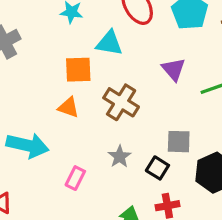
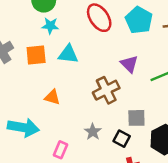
cyan triangle: (109, 43) -> (68, 54), moved
orange square: (78, 70) -> (36, 55), moved
brown cross: (121, 102) -> (106, 90), moved, turned 35

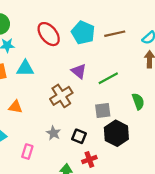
gray square: (136, 118) -> (103, 111), moved

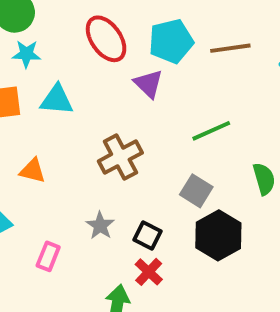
cyan pentagon: (83, 33) -> (171, 41), turned 30
purple triangle: (79, 71) -> (148, 84), moved
gray square: (103, 111) -> (196, 191), turned 35
red cross: (89, 159) -> (149, 272), moved, turned -32

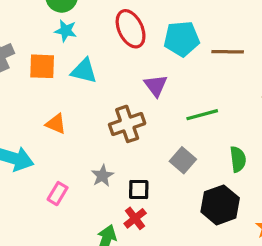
purple triangle: (148, 84) -> (156, 86), moved
black hexagon: (218, 235) -> (220, 205), moved
black square: (148, 236) -> (139, 190), turned -35

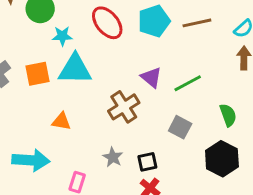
cyan star: (66, 31) -> (62, 36), moved
cyan triangle: (84, 71) -> (75, 69), size x1.4
purple triangle: (156, 86) -> (151, 77), moved

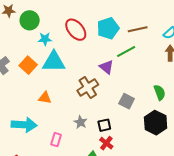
orange square: (37, 74) -> (28, 65), turned -36
green line: (188, 83) -> (126, 51), moved

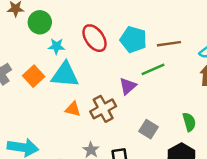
cyan pentagon: (108, 28) -> (133, 40), turned 30
purple triangle: (107, 67) -> (128, 86), turned 35
orange triangle: (45, 98) -> (73, 109), moved

